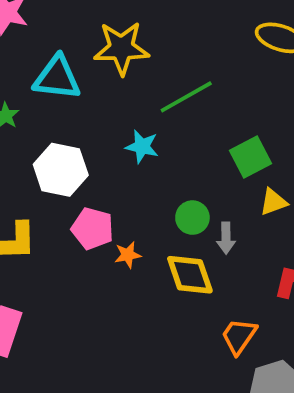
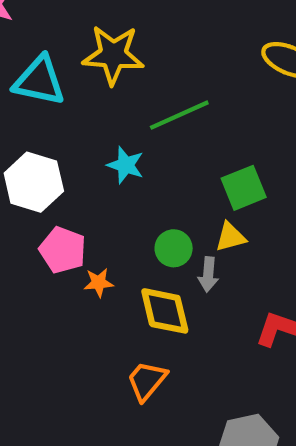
yellow triangle: (273, 202) -> (230, 237), moved
orange trapezoid: (239, 336) -> (147, 381), moved

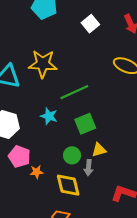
green square: (244, 188) -> (85, 124), moved

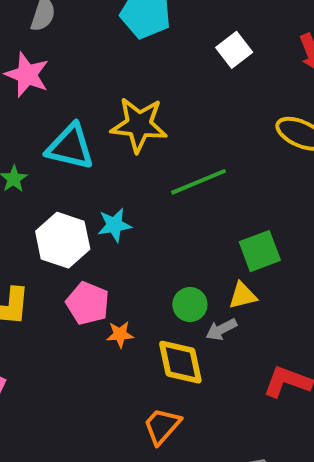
cyan star: (49, 116) -> (114, 225), moved, turned -30
green square: (85, 124) -> (260, 251), moved
gray arrow: (89, 168) -> (221, 329), turned 56

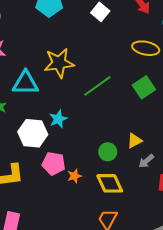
green square: (260, 251) -> (144, 87), moved
gray arrow: (221, 329) -> (146, 161), moved

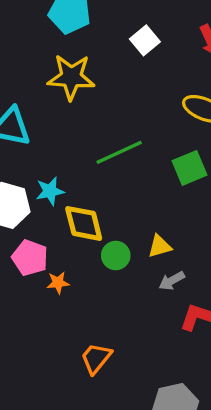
yellow star: (59, 63) -> (71, 77), moved
yellow diamond: (110, 183) -> (84, 223), moved

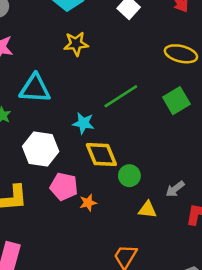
yellow star: (71, 77) -> (76, 44), size x0.7
cyan star: (50, 191) -> (83, 123), moved, turned 30
yellow triangle: (160, 246) -> (148, 210), moved, turned 30

